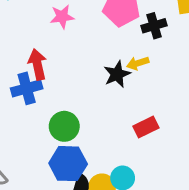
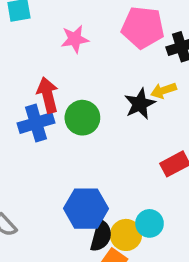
green circle: (64, 126) -> (82, 118), moved

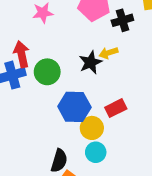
blue hexagon: (86, 209) -> (74, 107), moved
yellow circle: (126, 235) -> (92, 128), moved

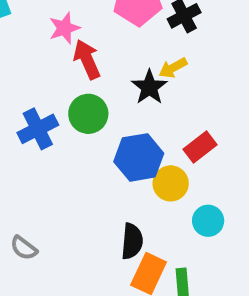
red arrow: (22, 54) -> (87, 59), moved
cyan circle: (96, 152) -> (208, 221), moved

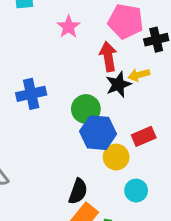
pink star: (64, 28) -> (68, 27), turned -30
red arrow: (87, 59) -> (108, 57), moved
green circle: (88, 114) -> (86, 109), moved

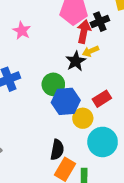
pink star: (68, 27) -> (22, 31), moved
red arrow: (108, 57) -> (84, 32), moved, turned 30
cyan circle: (136, 191) -> (103, 142), size x1.6

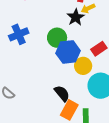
black semicircle: (57, 150) -> (62, 93), turned -48

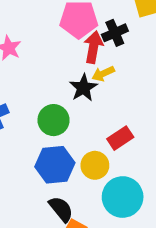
blue hexagon: (68, 52) -> (55, 165), moved

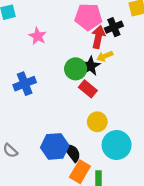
green circle: (54, 120) -> (76, 69), moved
red rectangle: (120, 138) -> (88, 89), moved, turned 72
blue hexagon: (55, 165) -> (55, 146), moved

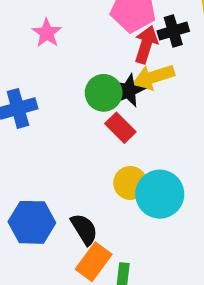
yellow arrow: (105, 56) -> (154, 77), size x1.5
cyan circle: (117, 145) -> (160, 194), moved
blue hexagon: (55, 146) -> (32, 222), moved

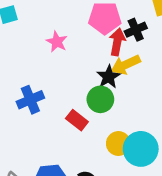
pink star: (47, 33) -> (57, 42), moved
green circle: (104, 93) -> (100, 99), moved
red rectangle: (120, 128) -> (77, 120), moved

